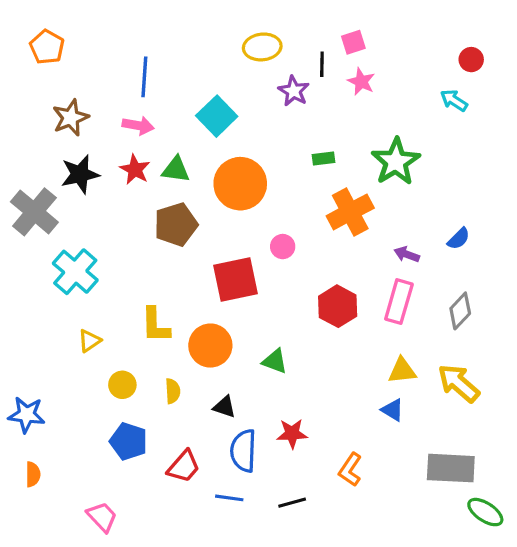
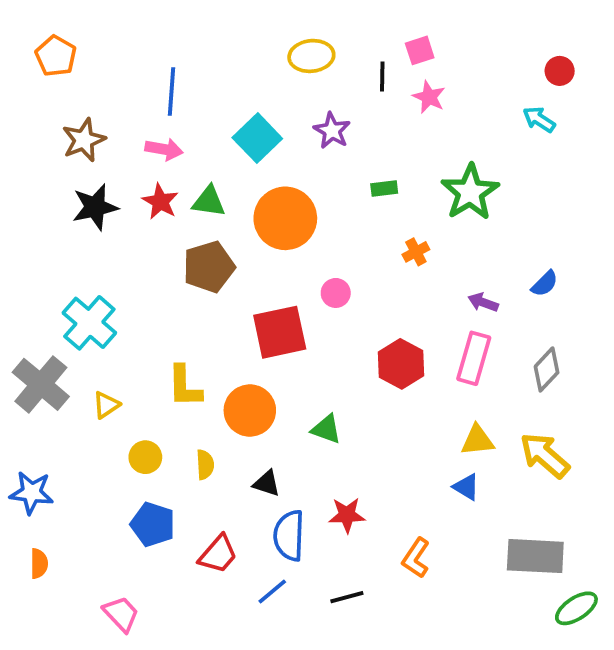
purple star: (294, 91) -> (332, 131), moved
gray cross: (34, 212) -> (41, 384), moved
orange cross: (350, 212) -> (416, 252), size x0.5
blue line: (229, 498) -> (272, 592), turned -48
green ellipse: (485, 512) -> (576, 608), turned -66

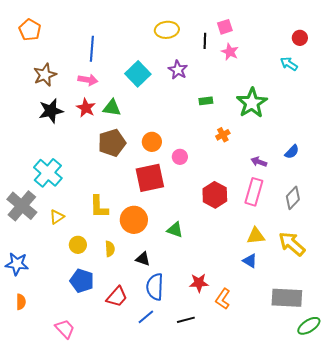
orange circle: (285, 218) -> (152, 142), moved, size x0.6
red star: (347, 515) -> (199, 283), moved

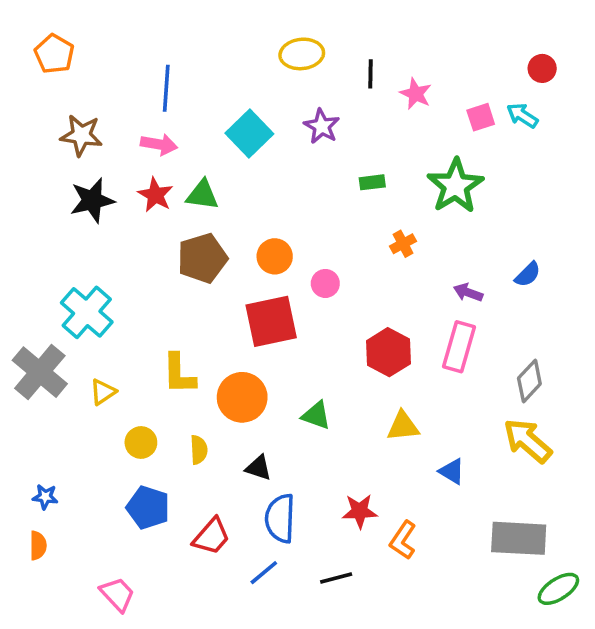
pink square: (225, 27) -> (481, 117), moved
brown star: (45, 75) -> (81, 135), turned 30
gray diamond: (293, 198) -> (529, 381), moved
yellow triangle: (256, 236) -> (403, 426), moved
blue star: (17, 264) -> (45, 497), moved, size x0.6

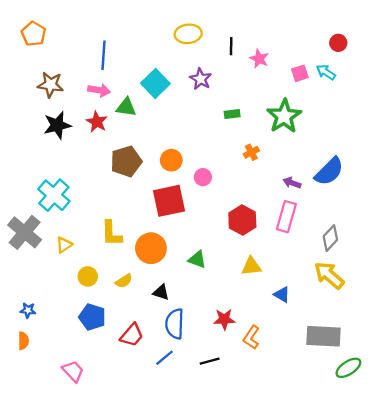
green triangle: (202, 195) -> (126, 107), moved
blue semicircle: (528, 274) -> (329, 171), size x1.8
yellow semicircle: (199, 450) -> (124, 281), turned 60

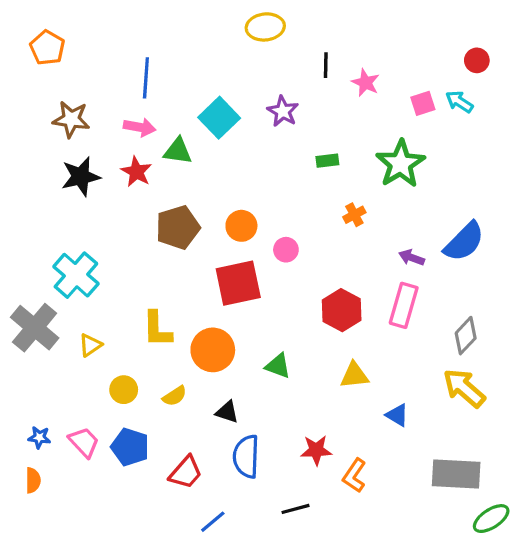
yellow ellipse: (188, 34) -> (265, 27), moved
blue line: (164, 358) -> (213, 522), moved
pink trapezoid: (73, 371) -> (84, 442), moved

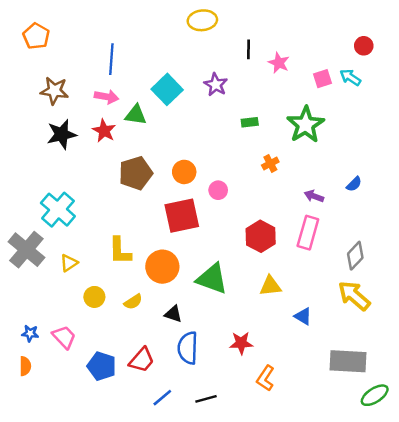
blue semicircle: (464, 242) -> (354, 184), size x0.5
green triangle: (278, 366) -> (212, 279), size x1.6
blue pentagon: (130, 447) -> (102, 366), moved
orange L-shape: (354, 476) -> (265, 378), moved
black line: (295, 509) -> (206, 399), moved

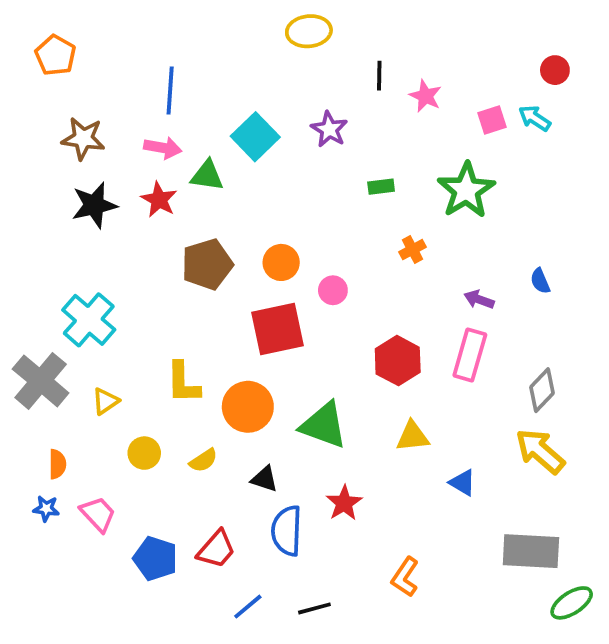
blue semicircle: (354, 184) -> (540, 281), turned 112
red star: (241, 343) -> (344, 503), moved, turned -30
orange semicircle: (25, 366) -> (57, 464), moved

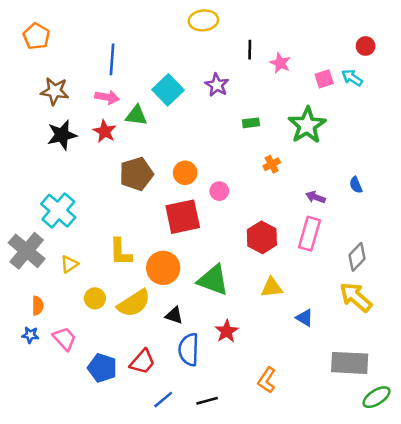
yellow semicircle: (203, 460) -> (134, 303), size x1.8

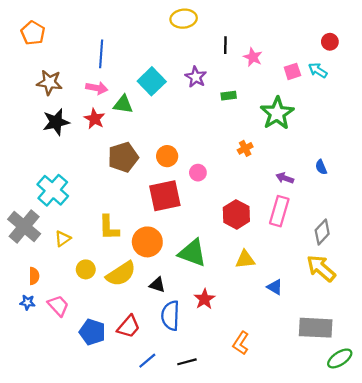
green rectangle: (251, 123) -> (229, 96), moved

